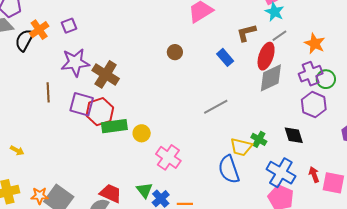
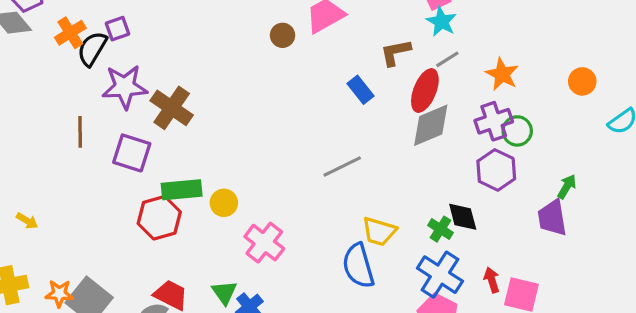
black semicircle: (24, 40) -> (92, 49), moved
brown circle: (175, 52) -> (283, 35), moved
red hexagon: (100, 112) -> (159, 218), moved
green cross: (259, 139) -> (441, 229), moved

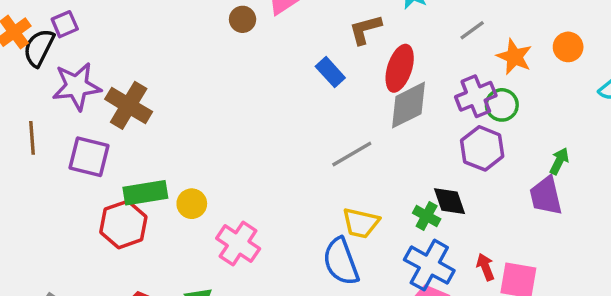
gray line: (447, 59) -> (472, 30), moved
orange star: (502, 74) -> (514, 57), moved
gray line: (342, 167) -> (352, 154), moved

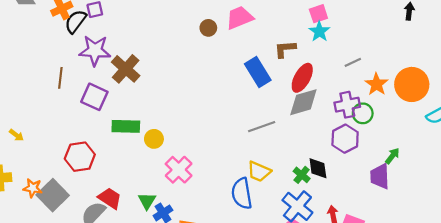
orange circle: (568, 47) -> (412, 84), size x1.8
blue rectangle: (330, 72) -> (258, 72), size x1.5
red hexagon: (123, 224) -> (80, 157), moved

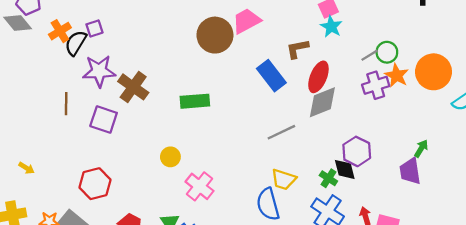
brown circle: (208, 28) -> (215, 35), size x2.0
purple cross: (347, 105) -> (376, 85), moved
green circle: (363, 113) -> (387, 52), moved
green rectangle: (126, 126) -> (195, 101), moved
purple hexagon: (345, 139) -> (357, 151), moved

